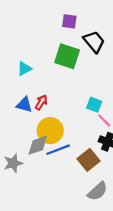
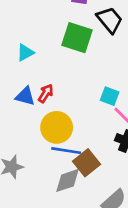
gray diamond: (38, 145) -> (67, 180), moved
blue line: (58, 150) -> (66, 151), turned 30
brown square: (88, 160) -> (87, 163), moved

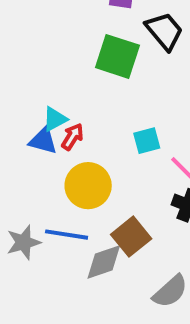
cyan triangle: (25, 53) -> (55, 119), moved
cyan square: (110, 96) -> (147, 141), moved, turned -36
blue line: (66, 151) -> (67, 235), moved

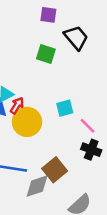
green square: (117, 56) -> (46, 54), size x0.7
yellow circle: (88, 186) -> (27, 122), moved

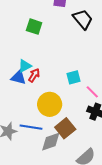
green square: (46, 54) -> (34, 27), moved
yellow circle: (27, 122) -> (50, 104), moved

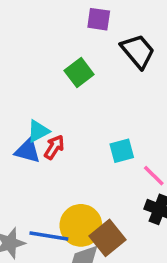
green square: (34, 27) -> (79, 73), moved, turned 35
yellow circle: (50, 104) -> (81, 225), moved

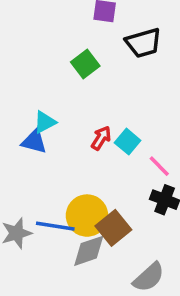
black trapezoid: (138, 51) -> (143, 43), turned 114
red arrow: (54, 147) -> (101, 138), moved
cyan square: (122, 151) -> (128, 142), turned -35

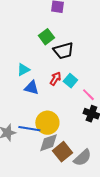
black trapezoid: (143, 43) -> (63, 51), moved
blue triangle: (34, 142) -> (31, 88), moved
brown square: (113, 228) -> (62, 152), moved

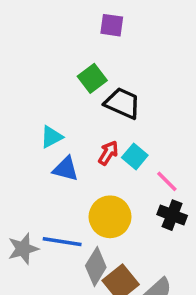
black trapezoid: (63, 51) -> (122, 103), turned -140
yellow circle: (47, 123) -> (110, 217), moved
gray diamond: (48, 143) -> (96, 266), turned -40

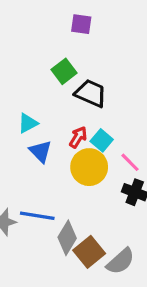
blue triangle: (66, 169) -> (40, 151), turned 30
yellow circle: (110, 217) -> (89, 167), moved

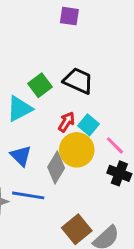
green square: (64, 71) -> (40, 85), moved
cyan triangle: (28, 123) -> (19, 109), size x1.4
blue triangle: (40, 151) -> (21, 156), moved
gray diamond: (67, 238) -> (56, 168), moved

